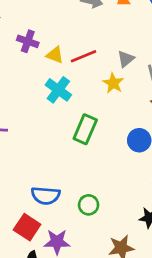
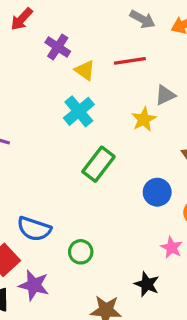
red line: (83, 56) -> (130, 61), moved

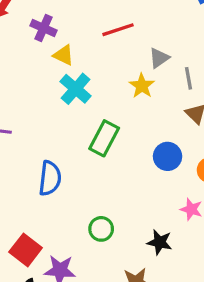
yellow triangle: (85, 70) -> (64, 55), moved
blue semicircle: (34, 229) -> (50, 178), moved, turned -92
black star: (147, 284) -> (160, 242), moved

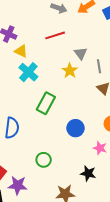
gray triangle: (159, 58) -> (81, 53), turned -32
blue circle: (168, 156) -> (75, 128), moved
black star: (160, 242) -> (88, 173), moved

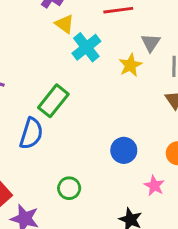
cyan cross: (28, 72) -> (86, 47), moved
green rectangle: (46, 103) -> (53, 101), moved

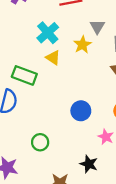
yellow triangle: (65, 24) -> (53, 58), moved
green rectangle: (53, 101) -> (24, 75), turned 75

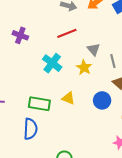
yellow triangle: (53, 58) -> (68, 98), moved
blue circle: (81, 111) -> (102, 100), moved

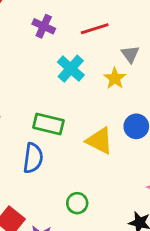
purple cross: (20, 35) -> (44, 26), moved
yellow triangle: (68, 98) -> (100, 141), moved, size x1.5

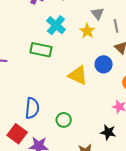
green rectangle: (48, 124) -> (41, 50), moved
blue semicircle: (33, 158) -> (32, 108), moved

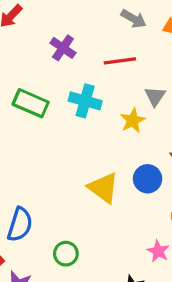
cyan cross: (56, 25) -> (85, 101), turned -36
green rectangle: (41, 50) -> (31, 103), moved

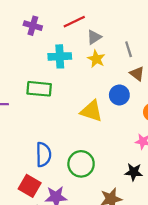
gray triangle: (155, 96) -> (94, 37), moved, turned 42
green rectangle: (31, 103) -> (39, 89), moved
green circle: (66, 254) -> (81, 164), size x1.5

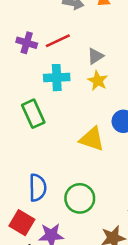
red line: (74, 22) -> (58, 41), moved
green rectangle: (39, 89) -> (33, 114), turned 60

